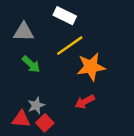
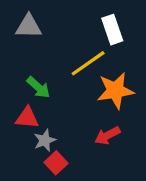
white rectangle: (65, 16) -> (112, 30), moved, turned 45
gray triangle: (24, 32) -> (29, 26), moved
red triangle: (21, 119) -> (27, 118), moved

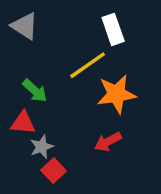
gray triangle: (29, 26) -> (25, 26), turned 32

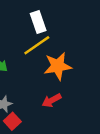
white rectangle: (113, 29) -> (38, 22), moved

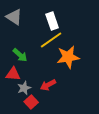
red arrow: (52, 100) -> (48, 85), moved

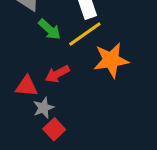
green arrow: (20, 55) -> (50, 29), moved
red arrow: (48, 85) -> (57, 74), moved

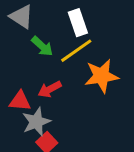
gray star: (43, 108) -> (36, 122), size x1.4

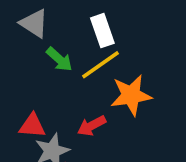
red arrow: (50, 89) -> (92, 126), moved

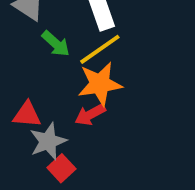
orange star: (131, 95) -> (100, 84), moved

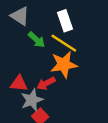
yellow line: (100, 49) -> (64, 43), turned 68
red arrow: (90, 115) -> (46, 83), moved

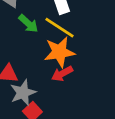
red arrow: (46, 83) -> (62, 74), moved

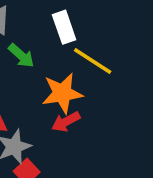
yellow line: (59, 28) -> (93, 61), moved

